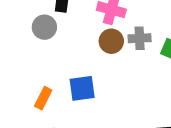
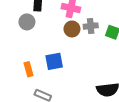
orange rectangle: (43, 98) -> (29, 69), turned -40

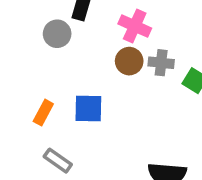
orange rectangle: (29, 69) -> (43, 113), turned 32

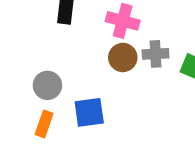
gray circle: (57, 34) -> (47, 85), moved

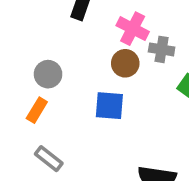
gray cross: (156, 54) -> (162, 49), moved
blue square: (89, 112) -> (109, 106), moved

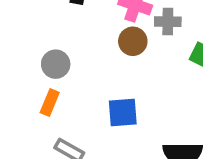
blue square: (109, 106) -> (123, 113), moved

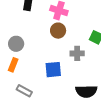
gray cross: (168, 22) -> (77, 53), moved

